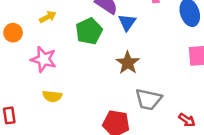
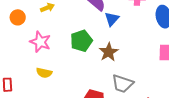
green pentagon: (89, 31) -> (81, 41), moved

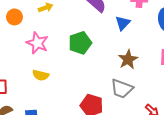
blue triangle: (112, 19) -> (123, 23), moved
brown star: (109, 52) -> (128, 59), moved

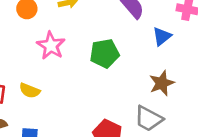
yellow semicircle: (41, 75) -> (30, 91), moved

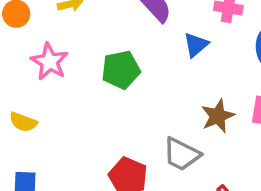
brown star: (162, 83) -> (218, 116), moved

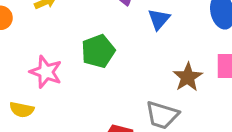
pink star: (49, 62) -> (46, 72), moved

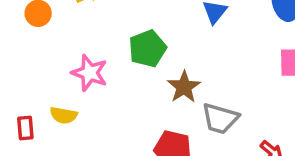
brown star: (188, 77) -> (184, 87), moved

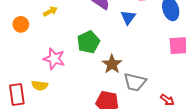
red rectangle: (25, 128) -> (17, 94), size x1.5

